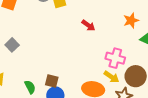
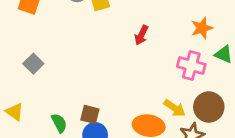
red arrow: (88, 25) -> (141, 35), turned 80
pink cross: (115, 58) -> (191, 65), moved

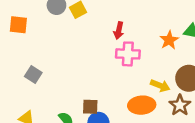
orange star: (202, 28) -> (169, 40), moved
pink cross: (191, 65) -> (128, 54), moved

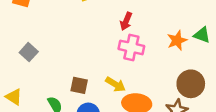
yellow arrow: (160, 86) -> (115, 84), moved
brown square: (90, 107) -> (79, 85), moved

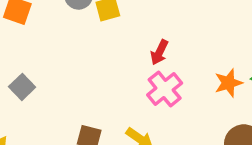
pink cross: (131, 47) -> (165, 89), turned 35

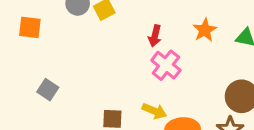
orange star: (228, 83) -> (205, 30), moved

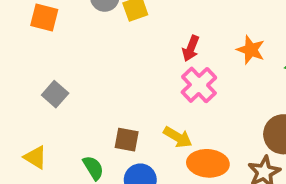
orange star: (205, 30) -> (251, 50), turned -30

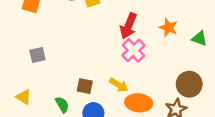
red arrow: (191, 48) -> (128, 26), size x1.5
gray square: (55, 94) -> (37, 55), turned 35

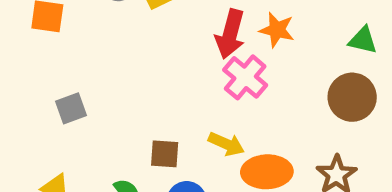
orange star: (168, 28) -> (277, 30), moved
brown circle: (189, 84) -> (352, 97), moved

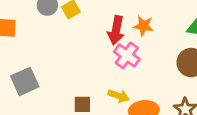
gray square: (71, 108) -> (25, 81), size x1.5

